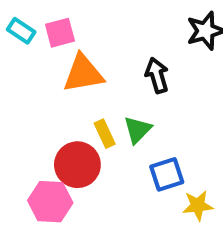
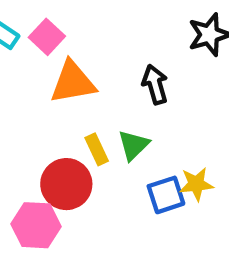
pink square: (60, 33) -> (47, 37), turned -32
yellow star: (198, 205) -> (196, 184), moved

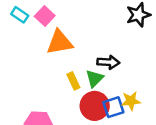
black arrow: (155, 84) -> (108, 62), moved, turned 110
red circle: (66, 184) -> (95, 106), moved

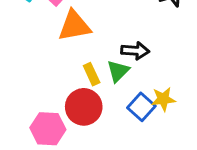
red circle: (95, 106) -> (84, 107), moved
blue square: (113, 107) -> (141, 107), turned -30

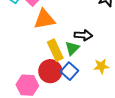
yellow rectangle: (92, 74) -> (55, 50), size x1.5
blue square: (141, 107) -> (69, 71), moved

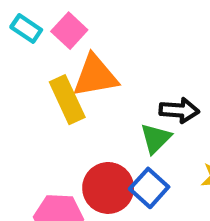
yellow rectangle: (55, 50) -> (67, 100), moved

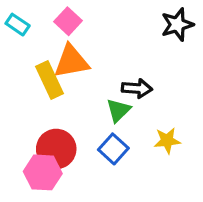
pink square: (69, 31) -> (68, 21), moved
red circle: (108, 188) -> (56, 149), moved

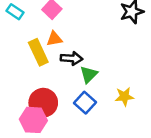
orange triangle: (71, 62) -> (54, 39), size x0.6
black arrow: (137, 88) -> (72, 58), moved

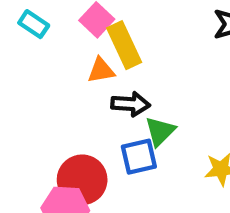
yellow rectangle: (38, 52) -> (124, 45), moved
blue square: (85, 103) -> (139, 157), moved, turned 35

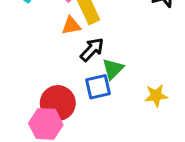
black arrow: (130, 104) -> (92, 49), turned -50

